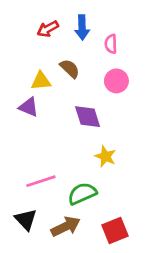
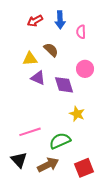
pink circle: (116, 81) -> (85, 69), moved
purple triangle: (29, 107) -> (38, 78), moved

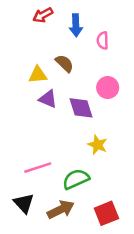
red arrow: (35, 21) -> (43, 15), moved

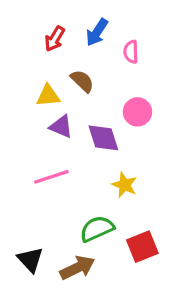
red arrow: (43, 15) -> (55, 39), moved, turned -30
blue arrow: (76, 25) -> (97, 32), turned 35
pink line: (38, 168) -> (51, 177), moved
red square: (106, 213) -> (142, 247), moved

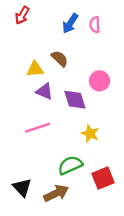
red arrow: (55, 39) -> (22, 15), moved
pink semicircle: (131, 52) -> (95, 25), moved

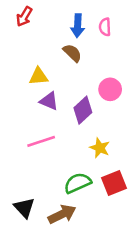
blue arrow: (70, 23) -> (78, 26), turned -30
brown semicircle: (60, 59) -> (72, 53), moved
purple diamond: (75, 100) -> (83, 110), turned 65
red square: (103, 178) -> (114, 183), moved

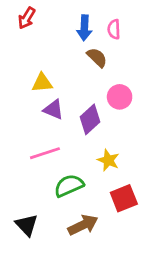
brown semicircle: (72, 53) -> (97, 57), moved
green semicircle: (78, 183) -> (69, 186), moved
brown arrow: (62, 214) -> (83, 225), moved

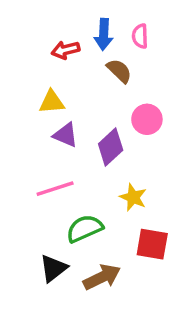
red arrow: (27, 18) -> (65, 50), moved, turned 45
red square: (124, 198) -> (152, 244), turned 32
black triangle: (27, 225) -> (53, 268), moved, turned 35

